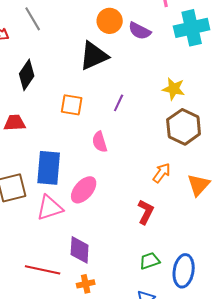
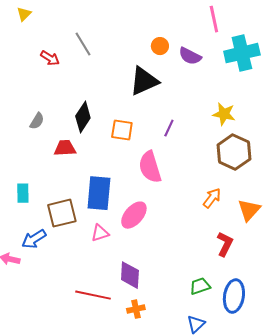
orange circle: (110, 21) -> (160, 46), size x0.7
black diamond: (27, 75) -> (83, 117), moved
pink semicircle: (100, 142) -> (150, 167), size x1.5
pink triangle: (50, 208) -> (100, 233), size x0.7
red L-shape: (146, 212) -> (225, 244), moved

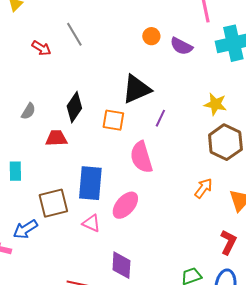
black triangle: (144, 81) -> (136, 89), moved
cyan rectangle: (23, 193) -> (15, 171), moved
pink triangle: (100, 233) -> (91, 223), turned 42
red L-shape: (225, 244) -> (228, 242), moved

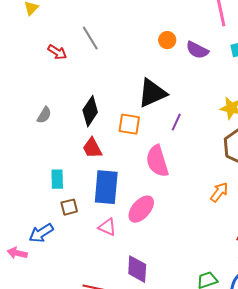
red trapezoid: (56, 138) -> (92, 148), moved, turned -115
cyan rectangle: (15, 171) -> (57, 179), moved
brown square: (53, 203) -> (69, 207), size x0.6

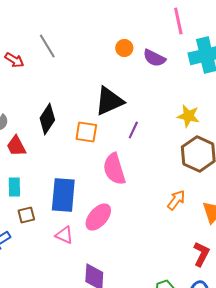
red trapezoid: (92, 148) -> (16, 146), moved

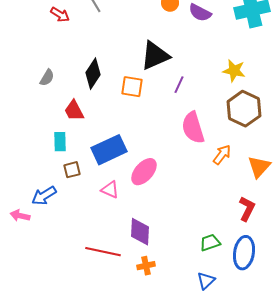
red trapezoid: (16, 146) -> (74, 111), moved
pink semicircle: (114, 169) -> (193, 128), moved
blue rectangle: (63, 195) -> (109, 150), turned 60

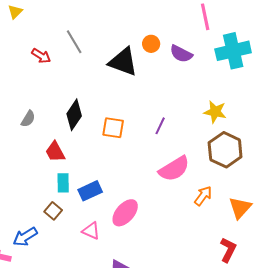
black triangle: (155, 56) -> (123, 62), moved, turned 44
pink semicircle: (193, 128) -> (174, 169), turned -104
cyan rectangle: (60, 142) -> (63, 183), moved
blue rectangle: (109, 150) -> (90, 191), size x0.7
brown square: (72, 170) -> (53, 211), turned -36

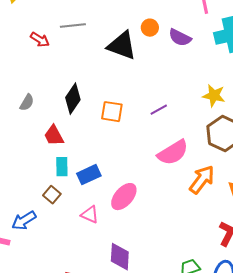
gray line: (74, 42) -> (73, 26), turned -65
purple line: (160, 126) -> (159, 110), turned 36
orange arrow: (203, 196) -> (202, 180), size x1.4

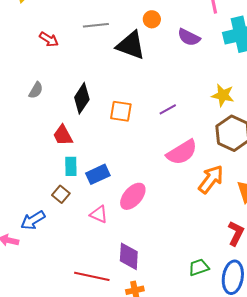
gray line: (73, 26) -> (96, 25), moved
orange circle: (150, 28) -> (152, 19), moved
gray semicircle: (27, 103) -> (36, 90), moved

